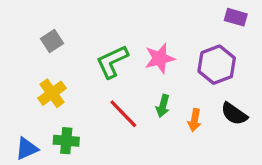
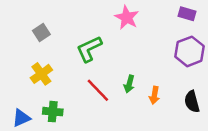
pink star: (160, 58) -> (127, 18), moved, turned -30
purple hexagon: (217, 65) -> (189, 51), moved
black semicircle: (234, 114) -> (192, 102), moved, turned 40

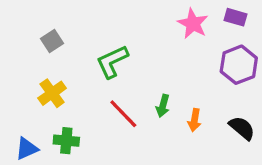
pink star: (127, 18) -> (193, 24), moved
black semicircle: (192, 102) -> (242, 128), turned 145

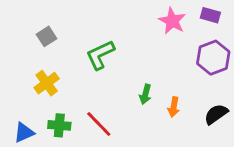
red line: (123, 114) -> (99, 124), moved
black semicircle: (242, 128) -> (216, 114), turned -75

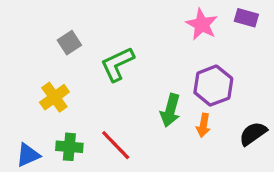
gray square: (47, 36) -> (69, 43), moved
purple hexagon: (213, 58) -> (213, 86), moved
green arrow: (145, 94) -> (170, 110), size x1.4

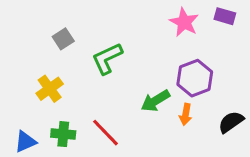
green arrow: (170, 110) -> (155, 101), turned 44

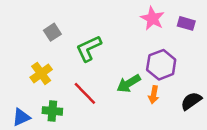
purple rectangle: (225, 16) -> (186, 23), moved
red line: (106, 133) -> (85, 93), moved

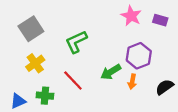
gray square: (52, 32) -> (31, 29), moved, size x1.6

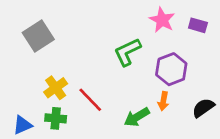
green L-shape: (76, 42) -> (127, 52), moved
yellow cross: (35, 63) -> (56, 88), moved
green arrow: (111, 72) -> (137, 117), moved

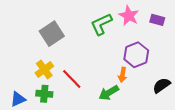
gray square: (38, 36) -> (52, 34), moved
green L-shape: (127, 52) -> (101, 24), moved
orange arrow: (163, 101) -> (122, 75), moved

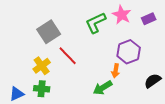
purple rectangle: (157, 20) -> (149, 19), turned -40
red line: (72, 79) -> (68, 56), moved

